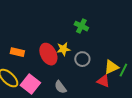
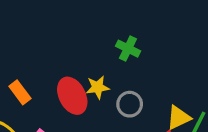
orange rectangle: (17, 52) -> (20, 92), turned 40

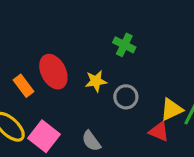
red ellipse: (72, 96) -> (53, 72), moved

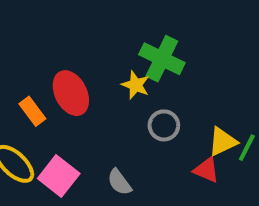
green cross: (124, 45) -> (162, 59), size x1.5
yellow star: (96, 81) -> (136, 85), moved, turned 30

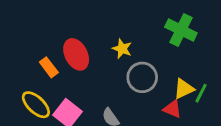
green cross: (162, 59) -> (181, 30), moved
gray circle: (164, 125) -> (142, 77), size x1.4

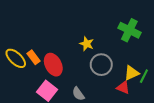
red ellipse: (76, 54) -> (53, 65), moved
yellow ellipse: (36, 105) -> (16, 58), moved

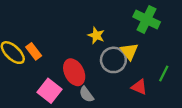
red ellipse: (53, 65) -> (74, 72), moved
yellow triangle: (131, 73) -> (129, 51), moved, turned -42

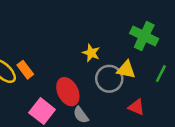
yellow triangle: (129, 51) -> (126, 70), turned -42
green line: (164, 73) -> (161, 74), moved

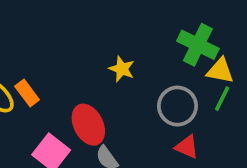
yellow triangle: (126, 70) -> (220, 71), moved
gray circle: (109, 79) -> (177, 106), moved

